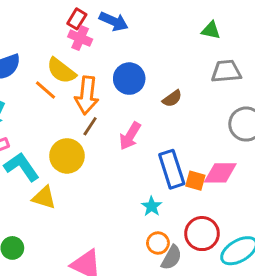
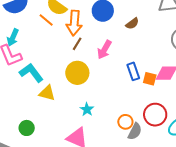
yellow circle: (67, 156) -> (77, 73), moved
blue rectangle: (172, 169) -> (133, 71), size x0.7
cyan star: (152, 206) -> (87, 109), moved

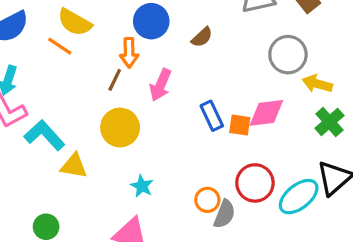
orange arrow: (74, 23) -> (129, 53), moved, size x0.7

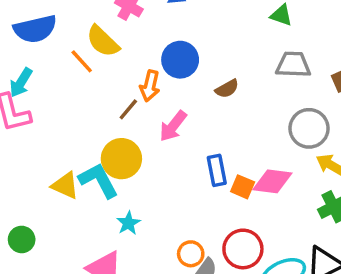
cyan L-shape: (44, 135) -> (98, 180), moved

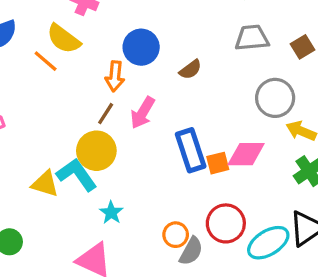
brown line: (128, 109) -> (106, 114), moved
blue rectangle: (217, 170) -> (191, 150), size x1.4
orange square: (243, 187) -> (218, 163), turned -30

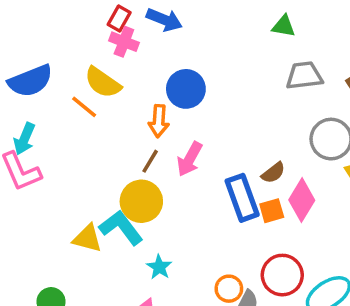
brown semicircle: (190, 70) -> (273, 173), moved
pink diamond: (246, 154) -> (302, 200), turned -57

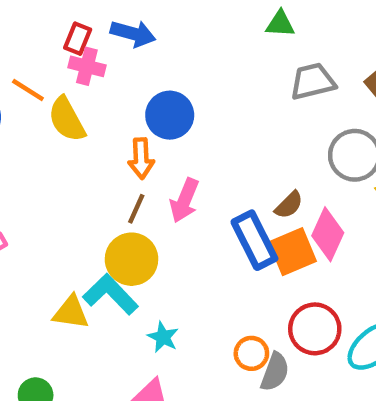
yellow semicircle: (103, 82) -> (67, 119), turned 33
orange line: (84, 107) -> (28, 90), moved
orange square: (272, 211) -> (292, 252), size x1.5

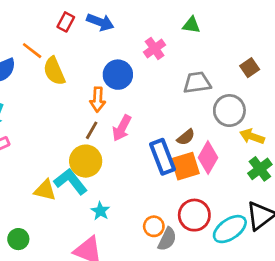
pink cross: (87, 66) -> (155, 48), moved, turned 35
gray trapezoid: (313, 81) -> (197, 83), moved

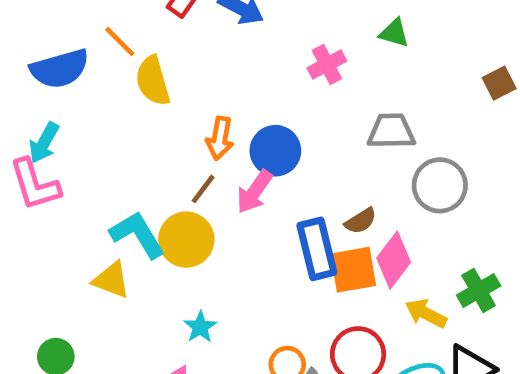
brown square: (250, 68) -> (499, 83), moved
blue circle: (118, 75) -> (275, 151), moved
yellow arrow: (252, 136) -> (426, 313), moved
cyan L-shape: (71, 181) -> (137, 235), moved

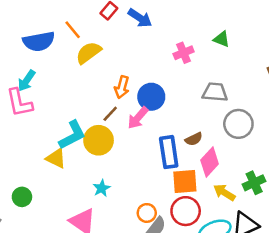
yellow semicircle: (153, 81) -> (88, 53), turned 64
cyan L-shape: (137, 235) -> (72, 135), turned 88
orange square: (353, 270) -> (185, 181), moved

